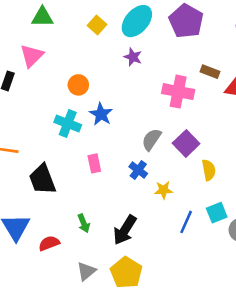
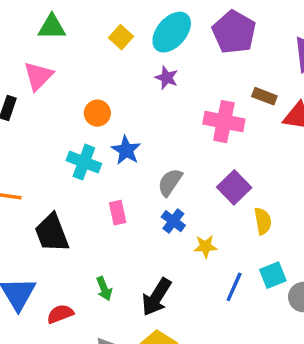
gray semicircle: (152, 139) -> (170, 182), moved

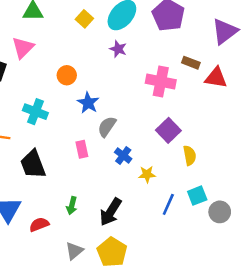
cyan cross: (84, 162) -> (35, 112), moved
gray semicircle: (170, 182) -> (107, 127), moved
green arrow: (104, 289) -> (72, 206), turned 36

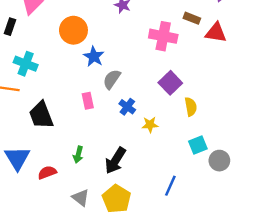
orange circle: (67, 75) -> (73, 30), size x1.5
cyan cross: (35, 112) -> (26, 64), moved
blue line: (168, 204) -> (170, 186), moved
gray triangle: (74, 251) -> (81, 198), turned -42

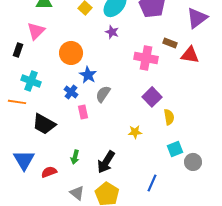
blue cross: (127, 107) -> (71, 92), moved
black trapezoid: (41, 115) -> (44, 124), turned -40

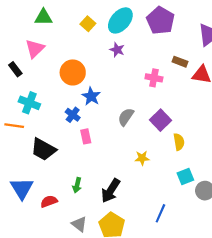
black rectangle: (18, 50) -> (15, 69), turned -56
pink cross: (146, 58) -> (154, 78), size x0.7
gray semicircle: (103, 94) -> (126, 117), moved

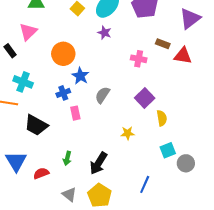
blue cross: (73, 115) -> (63, 93), turned 32
gray semicircle: (126, 117) -> (102, 95), moved

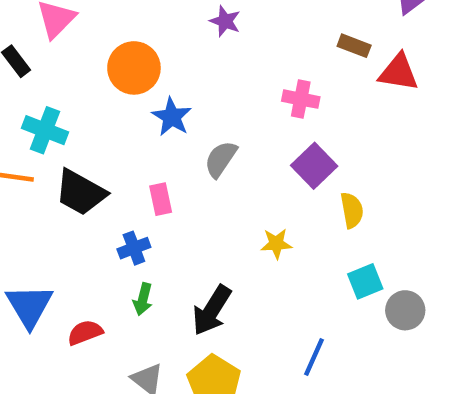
pink cross: (139, 59) -> (301, 99), moved
blue cross: (63, 93) -> (134, 248), moved
black trapezoid: (36, 125) -> (81, 192), moved

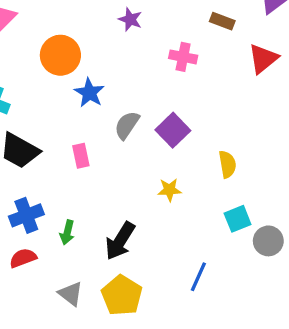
brown rectangle: (354, 46) -> (222, 21), moved
red triangle: (399, 72) -> (263, 59), turned -48
pink cross: (301, 99) -> (183, 57), moved
purple square: (314, 166) -> (173, 130), moved
blue cross: (134, 248) -> (26, 215), moved, size x1.4

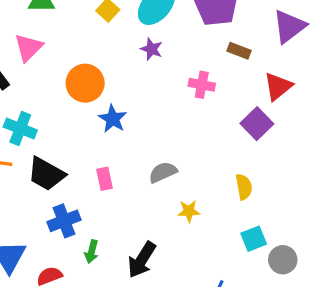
gray semicircle: (127, 125) -> (163, 172), moved, turned 32
purple square: (173, 130) -> (257, 124), moved
blue cross: (26, 215) -> (64, 221), moved

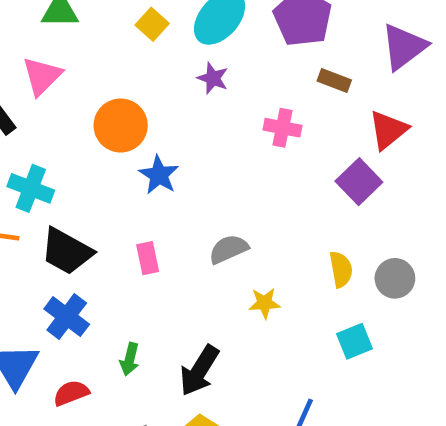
blue cross: (64, 221) -> (67, 317), moved, turned -32
gray circle: (283, 260) -> (395, 278), moved

